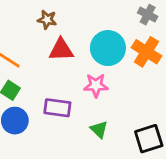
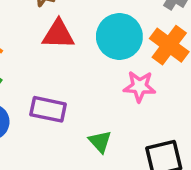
pink star: (96, 85) -> (140, 86), moved

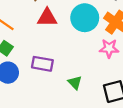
pink star: (140, 86) -> (109, 48), moved

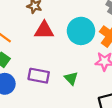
green triangle: (75, 83) -> (71, 78), moved

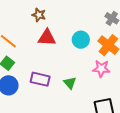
cyan circle: (81, 31) -> (81, 40), size x0.7

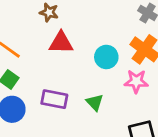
cyan circle: (81, 40) -> (106, 57), moved

